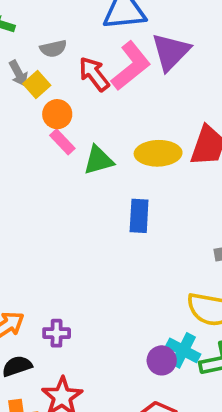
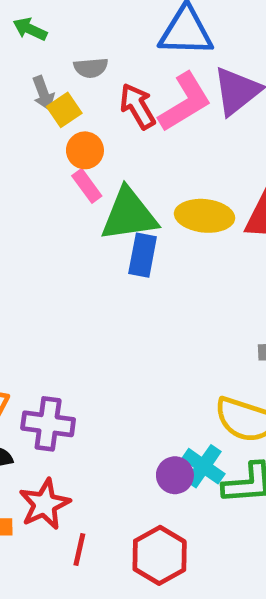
green triangle: (99, 160) -> (129, 215), size x1.5
blue rectangle: (139, 216) -> (143, 255), moved
purple cross: (57, 333) -> (48, 424), size x1.5

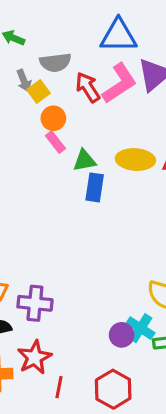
gray semicircle: (91, 68) -> (55, 62), size x1.4
green triangle: (129, 215) -> (84, 161), size x0.6

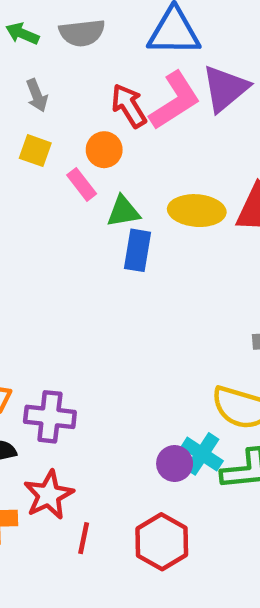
gray semicircle: (55, 62) -> (82, 33), moved
yellow square: (38, 92) -> (35, 151), moved, turned -35
orange circle: (53, 118) -> (104, 150), moved

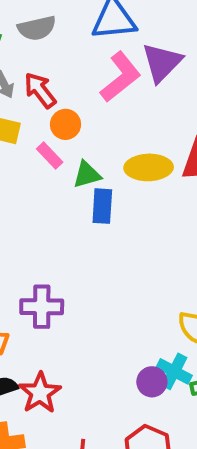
red arrow: (129, 106) -> (40, 90), moved
purple cross: (50, 417) -> (42, 307), moved
red star: (49, 495) -> (40, 393), moved

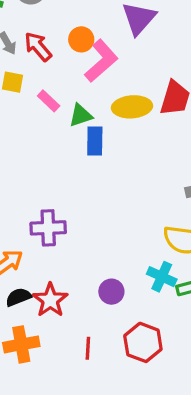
pink L-shape: (121, 77) -> (101, 61), moved
orange circle: (65, 124) -> (81, 39), moved
purple circle: (152, 382) -> (111, 292), moved

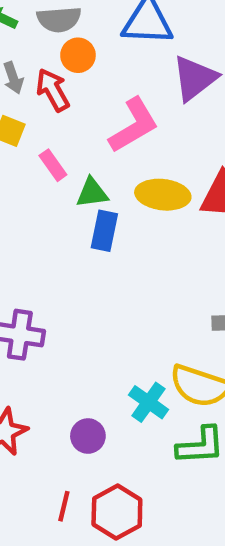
orange circle: (81, 39) -> (78, 55), moved
cyan cross: (162, 277) -> (149, 402), moved
red line: (88, 348) -> (64, 506), moved

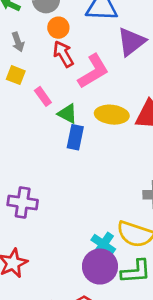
red arrow: (53, 90) -> (63, 54), moved
green triangle: (92, 193) -> (67, 114), turned 35
purple circle: (88, 436) -> (100, 267), moved, size x1.6

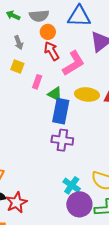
pink rectangle: (43, 96) -> (37, 82), turned 56
blue rectangle: (75, 137) -> (61, 111), size x1.4
purple cross: (23, 202) -> (62, 140), moved
cyan cross: (103, 244) -> (72, 185), moved

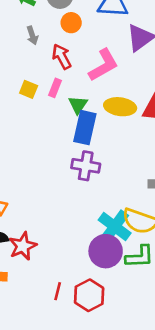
red arrow: (52, 51) -> (62, 57), moved
yellow square: (17, 66) -> (29, 89), moved
green triangle: (55, 94) -> (78, 105), turned 35
cyan cross: (72, 185) -> (115, 226), moved, size x1.4

